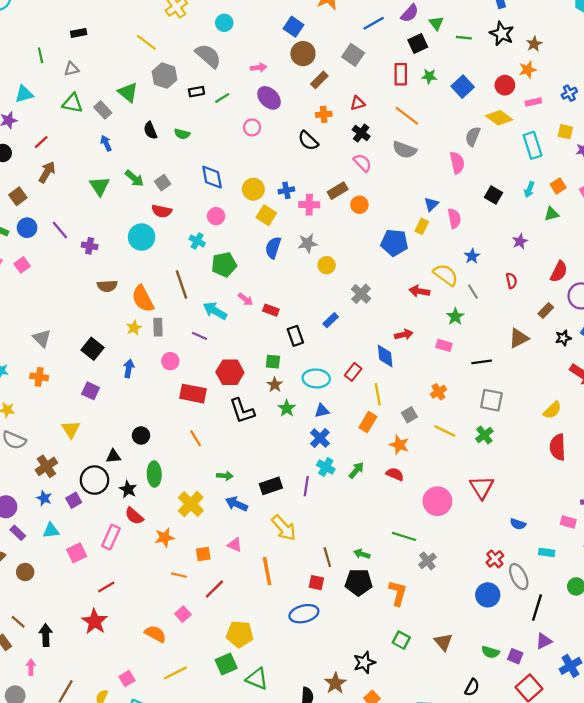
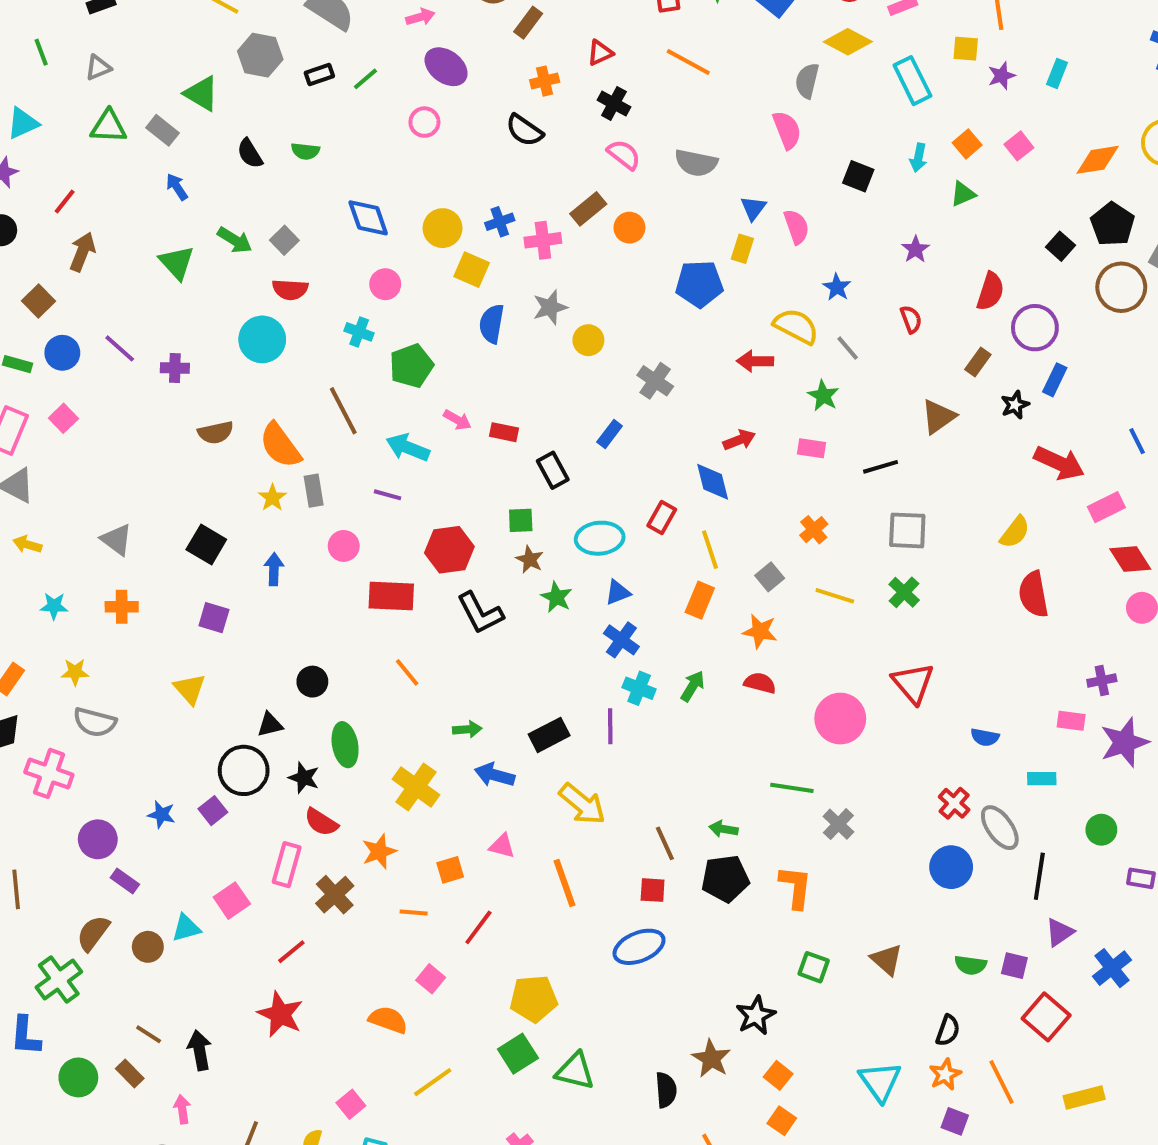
gray semicircle: (404, 150) -> (696, 163), moved
brown cross: (46, 466) -> (335, 895), moved
cyan triangle: (51, 531) -> (186, 928), moved

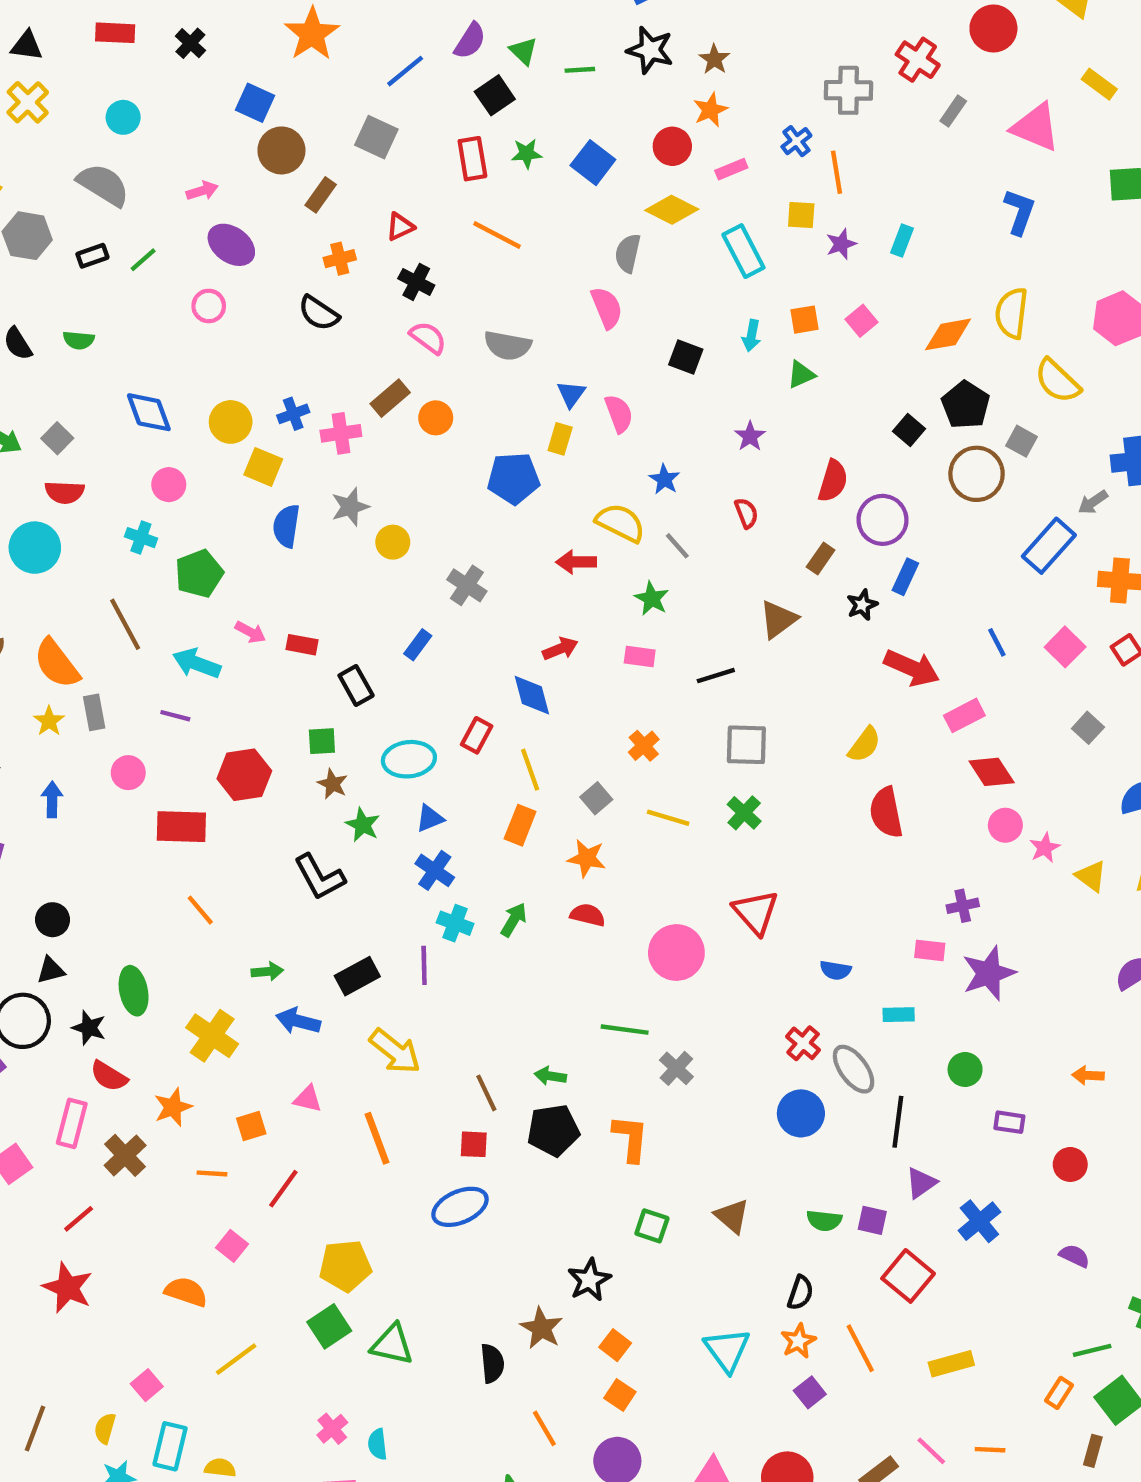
orange square: (967, 144) -> (805, 320), turned 32
black L-shape: (480, 613) -> (320, 877), moved
black circle: (312, 682) -> (52, 920), moved
purple square: (955, 1121) -> (810, 1392), turned 32

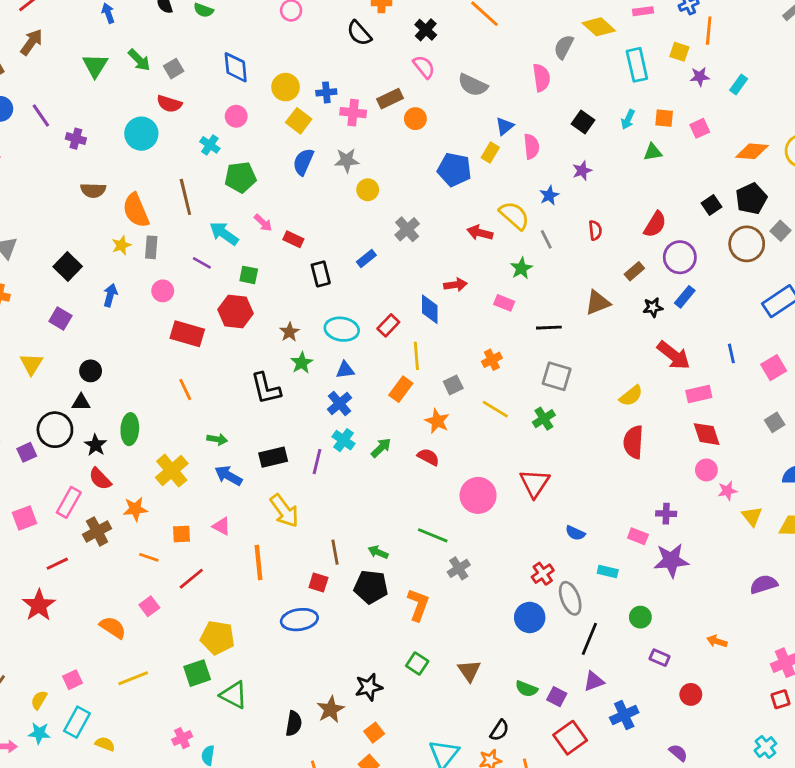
purple star: (750, 436) -> (582, 171), moved
green square: (322, 741) -> (249, 275), moved

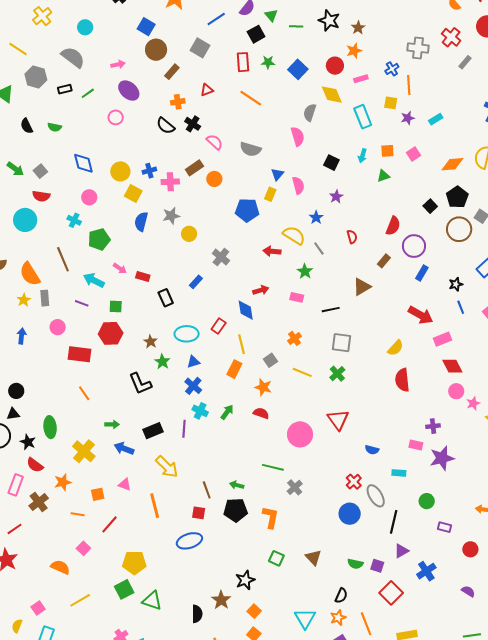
yellow diamond: (599, 27) -> (332, 95), turned 35
black cross: (426, 30) -> (193, 124), moved
cyan rectangle: (739, 84) -> (436, 119), turned 32
black star: (653, 307) -> (456, 284), moved

